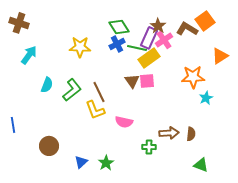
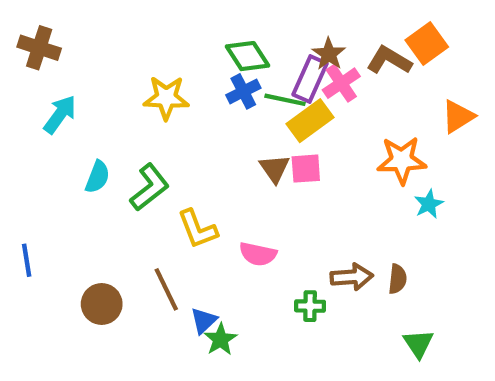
brown line: (99, 92) -> (166, 289), moved
blue triangle: (81, 162) -> (204, 321), moved
green triangle: (201, 165) -> (418, 344), turned 35

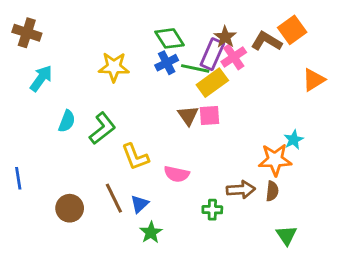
orange star: (402, 160) -> (275, 160), moved
blue triangle: (204, 321) -> (140, 204), moved

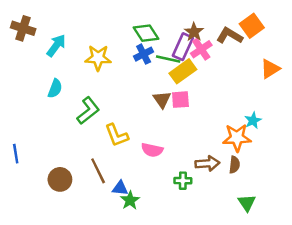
cyan arrow: (41, 78) -> (56, 45), moved
cyan semicircle: (67, 121) -> (55, 88), moved
blue triangle: (140, 204) -> (120, 188), moved, turned 49

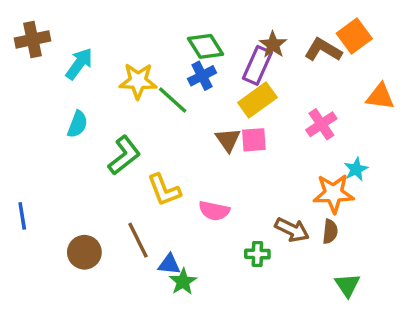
brown cross: (23, 28) -> (33, 39), turned -30
pink cross: (201, 49) -> (321, 124), moved
green line: (168, 59) -> (173, 100), moved, turned 30
orange triangle: (270, 69) -> (380, 97), turned 40
brown arrow: (207, 163) -> (292, 230), turned 30

